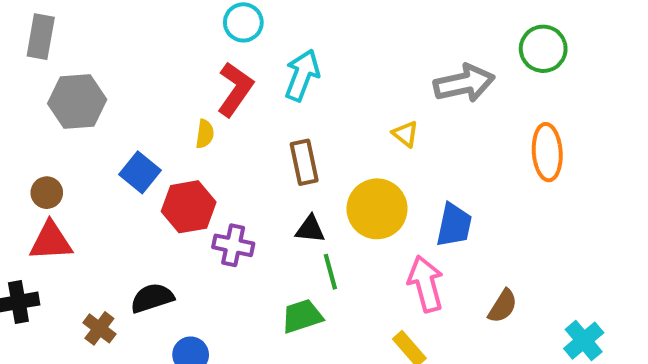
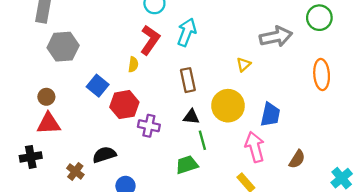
yellow triangle: (405, 134) -> (244, 64), turned 40

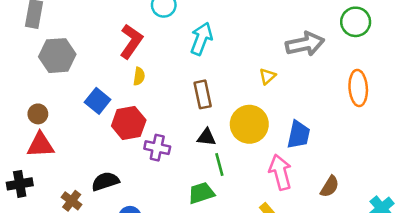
red L-shape: (150, 40) -> (131, 41), moved

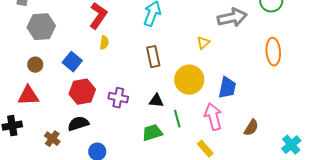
brown circle: (38, 114) -> (35, 65), moved
red hexagon: (129, 123) -> (82, 92), moved
black triangle: (206, 137) -> (156, 101), moved
green line: (219, 164) -> (177, 119), moved

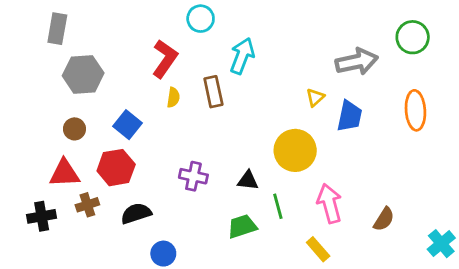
brown rectangle: (153, 57) -> (213, 92), moved
blue trapezoid: (227, 88) -> (350, 116), moved
red hexagon: (82, 92) -> (116, 168), moved
brown cross: (52, 139) -> (87, 205), moved, turned 35

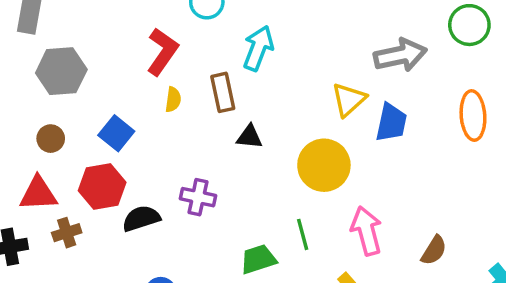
yellow triangle: (315, 97) -> (349, 100), size x1.5
black triangle: (248, 181) -> (249, 137), moved
black semicircle: (136, 213) -> (141, 218), moved

